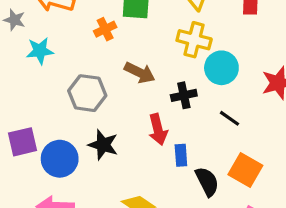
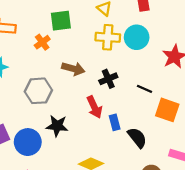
cyan circle: (221, 68) -> (137, 37), moved
orange square: (245, 170) -> (167, 110), moved

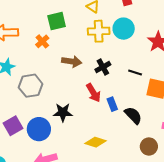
gray hexagon: (38, 91) -> (31, 86), moved

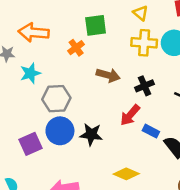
red arrow: (93, 93) -> (130, 115), turned 66
blue rectangle: (112, 104) -> (151, 131), turned -48
blue circle: (39, 129) -> (60, 131), moved

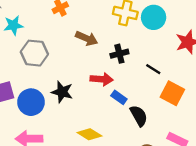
red arrow: (130, 115) -> (102, 79), turned -135
blue circle: (60, 131) -> (31, 102), moved

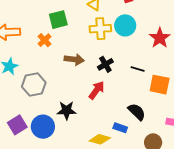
red arrow: (102, 79) -> (97, 90), turned -42
blue rectangle: (119, 97) -> (120, 128), moved

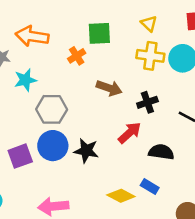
black semicircle: (137, 112) -> (161, 152), moved, turned -48
blue circle: (43, 127) -> (53, 146), moved

